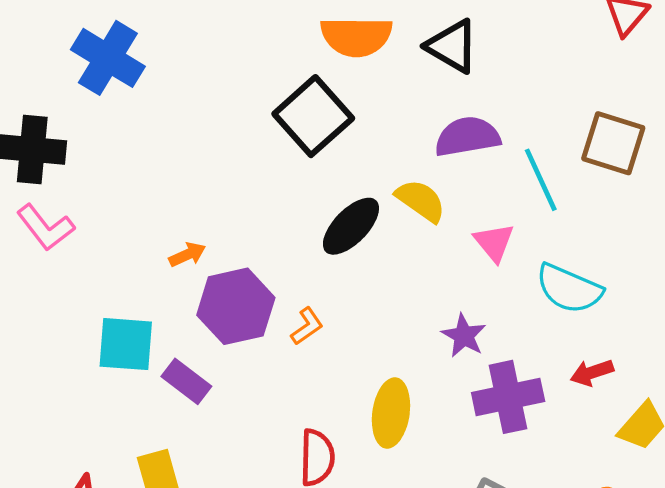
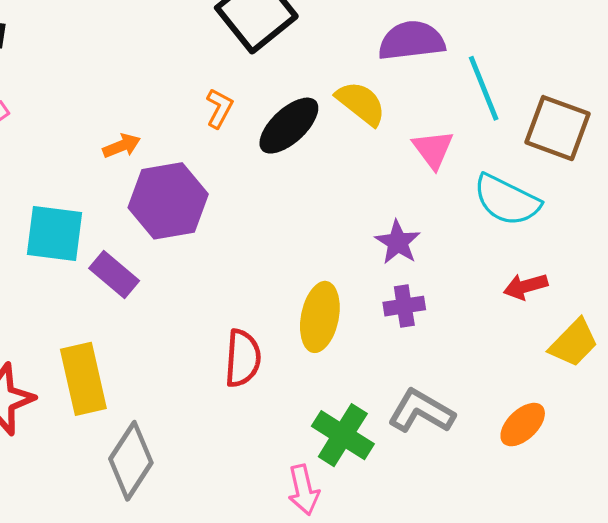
brown square: (613, 143) -> (557, 128), moved
orange L-shape: (307, 326) -> (219, 108), moved, turned -30
purple cross: (508, 397) -> (404, 306), moved, size x0.6

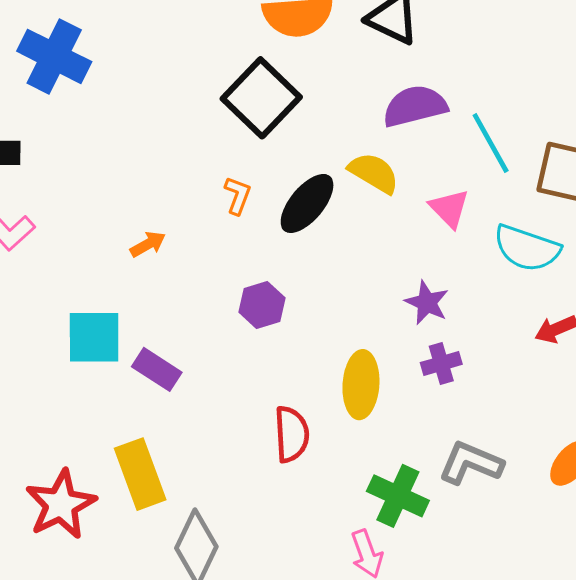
purple hexagon: (168, 201) -> (262, 305), moved, size x0.6

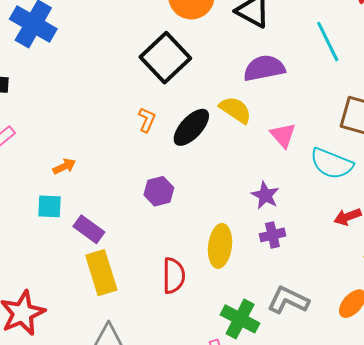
cyan line: (491, 143) -> (328, 42), moved
orange arrow: (148, 244) -> (64, 166), moved
cyan square: (94, 337) -> (50, 206), size x0.7
yellow rectangle: (140, 474) -> (101, 273), moved

